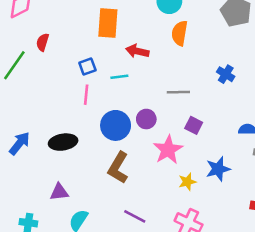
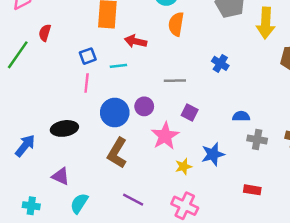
blue arrow: (20, 143) -> (25, 146), moved
purple triangle: (59, 192) -> (61, 176), turned 30

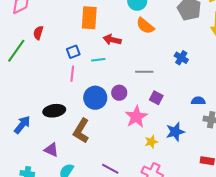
orange semicircle: (176, 24) -> (145, 26), turned -60
brown L-shape: (117, 153) -> (81, 131), moved

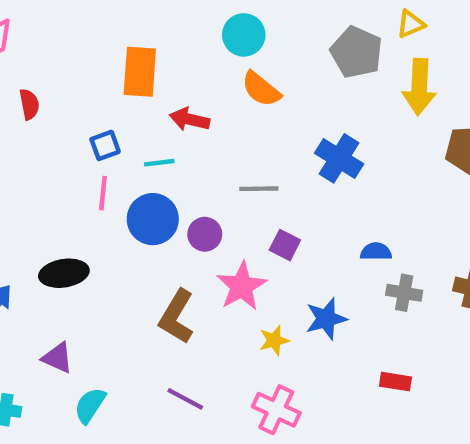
red semicircle: (38, 33) -> (29, 104), turned 152
blue cross: (181, 58) -> (339, 158), size x1.5
blue circle: (95, 98) -> (153, 219), moved
brown L-shape: (81, 131) -> (177, 317), moved

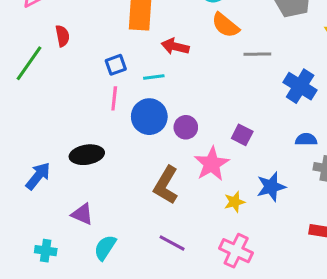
blue cross: (339, 158) -> (300, 86), moved
gray line: (259, 189) -> (257, 54), moved

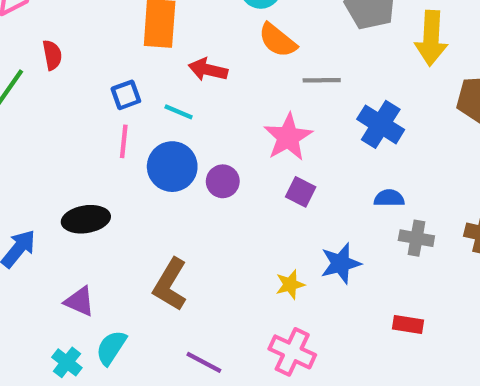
cyan line: (154, 77) -> (179, 112), turned 30
pink star: (212, 164) -> (288, 137), moved
brown L-shape: (166, 185) -> (170, 284), moved
purple line: (172, 243) -> (204, 362), moved
cyan cross: (46, 251) -> (67, 362), moved, turned 30

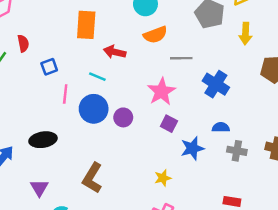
yellow arrow: (431, 38) -> (245, 33), size x0.7
orange semicircle: (278, 40) -> (155, 35), turned -60
blue square: (126, 95) -> (49, 67), moved
blue star: (341, 263) -> (192, 148), moved
purple triangle: (80, 301) -> (39, 188), turned 36

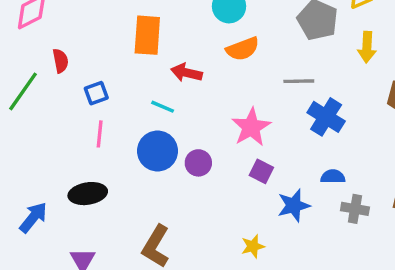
gray line: (181, 58) -> (299, 81), moved
pink line: (65, 94) -> (100, 134), moved

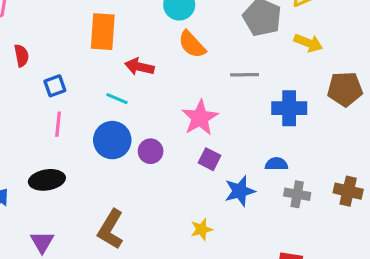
yellow arrow: (367, 47) -> (308, 43), turned -72
orange semicircle: (243, 49) -> (192, 44), turned 68
blue cross: (326, 117) -> (289, 108), moved, turned -32

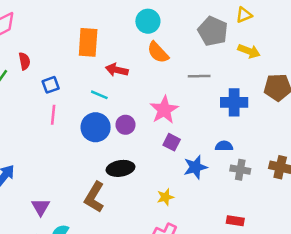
purple circle: (151, 151) -> (125, 125), moved
black ellipse: (47, 180) -> (121, 168), moved

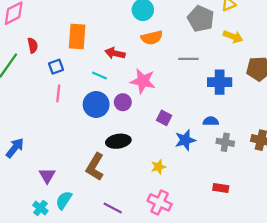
orange rectangle: (88, 42) -> (77, 37), moved
orange semicircle: (158, 52) -> (152, 38), turned -60
pink star: (164, 110) -> (143, 81), moved, turned -30

